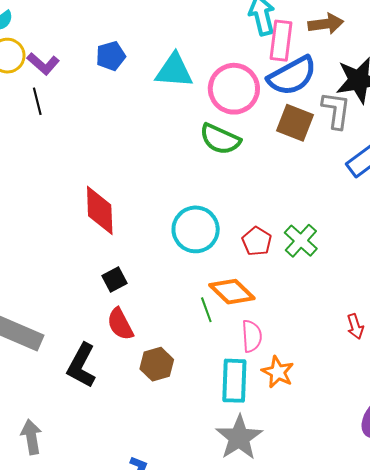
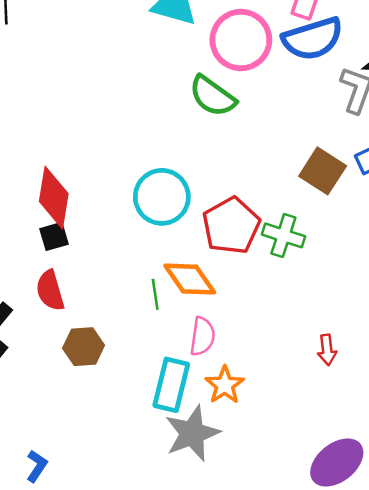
brown square: (295, 123) -> (323, 171), moved
red diamond: (100, 210) -> (54, 198), moved
red pentagon: (257, 241) -> (231, 226), size x1.6
green cross: (301, 241) -> (283, 235), turned -36
gray star: (239, 438) -> (192, 433), moved

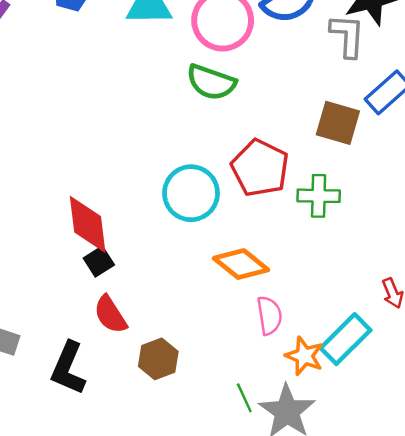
red pentagon: (231, 226) -> (260, 168), moved
green line: (155, 294) -> (244, 398), moved
cyan rectangle: (171, 385) -> (345, 339), moved, turned 48

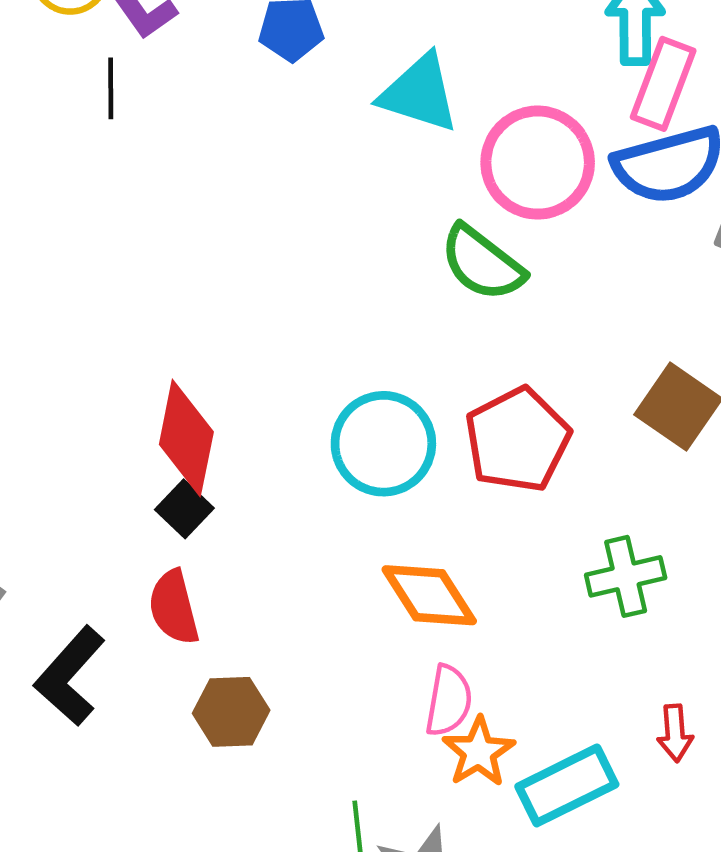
green cross: (319, 196) -> (626, 576), moved, turned -33
black square: (99, 261) -> (184, 509), turned -32
orange star: (304, 356) -> (479, 752), moved

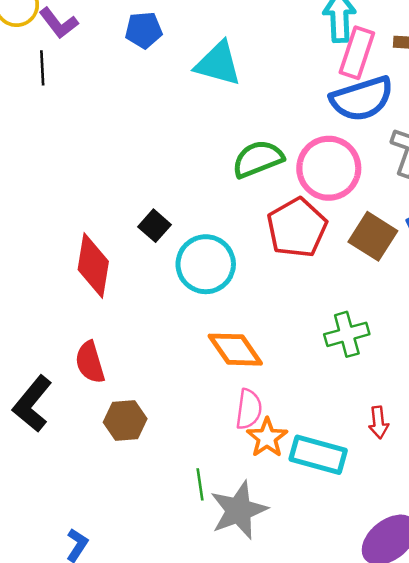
pink circle: (538, 163) -> (329, 168), moved
green semicircle: (482, 263) -> (258, 159), turned 123
red pentagon: (517, 440) -> (297, 228), moved
black square: (184, 509) -> (155, 226), moved
cyan rectangle: (567, 785) -> (318, 455), turned 44

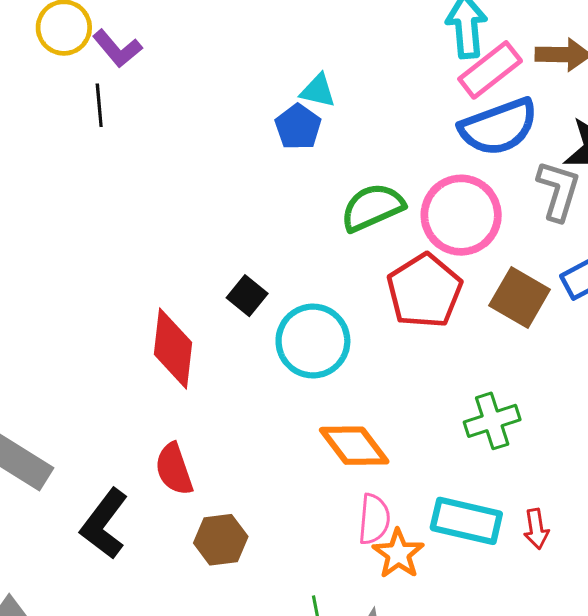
blue pentagon: (144, 30) -> (298, 127), moved, turned -30
pink rectangle: (357, 53) -> (490, 70), turned 36
cyan triangle: (218, 64) -> (318, 91), size x0.6
cyan rectangle: (318, 455) -> (466, 521), moved

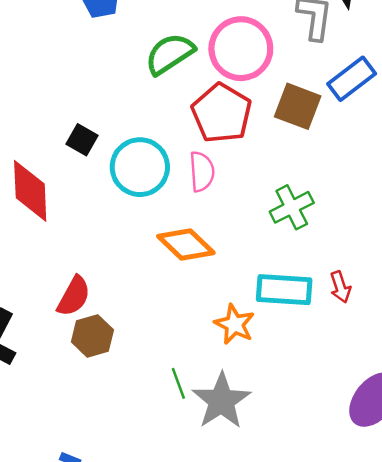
red semicircle: (174, 469) -> (74, 296), moved, turned -123
pink semicircle: (374, 519) -> (202, 172), moved

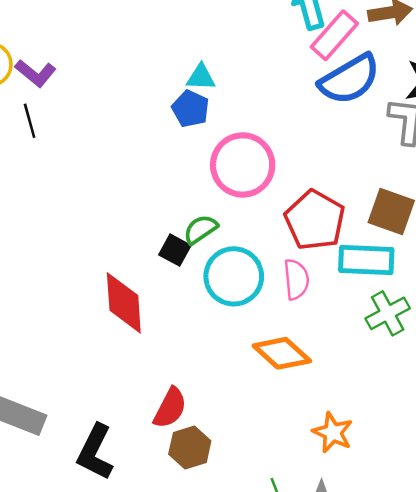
pink circle: (241, 49) -> (243, 165), moved
green semicircle: (170, 54) -> (200, 229), moved, size x0.7
cyan rectangle: (284, 290) -> (366, 260), moved

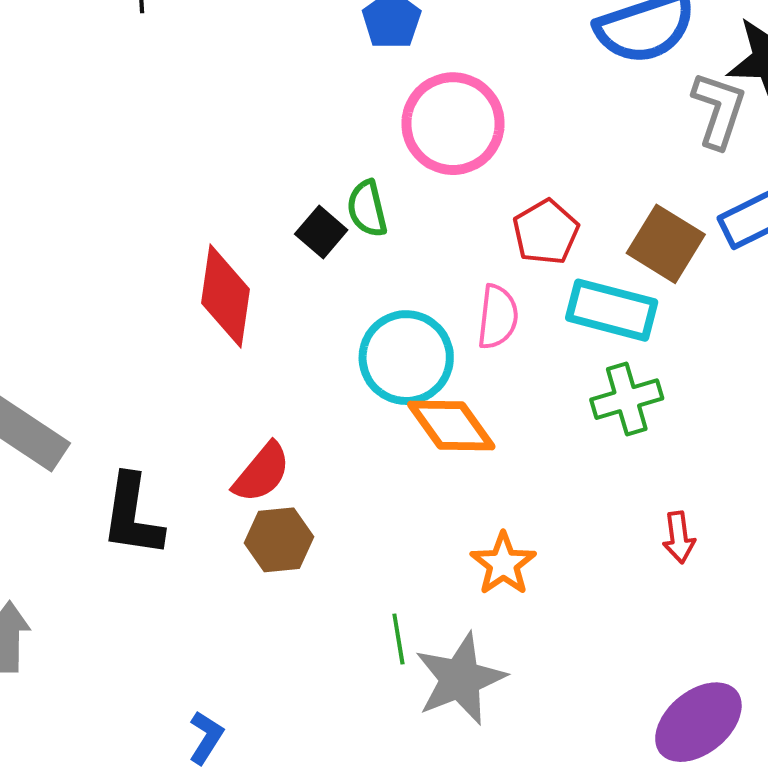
red pentagon: (315, 220) -> (546, 232), size x0.7
green semicircle: (200, 229) -> (367, 209), turned -81
cyan circle: (234, 276) -> (406, 358), moved
black L-shape: (95, 452) -> (132, 516), turned -30

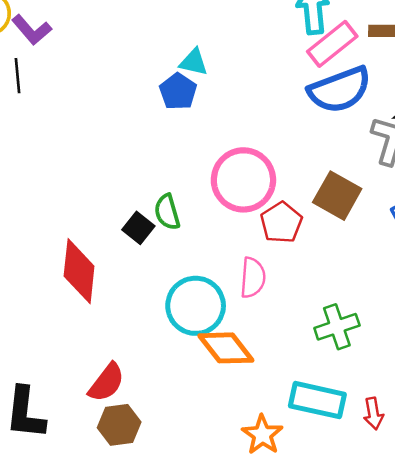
pink circle: (453, 124) -> (243, 180), moved
brown square: (666, 244) -> (337, 196), moved
cyan rectangle: (612, 310) -> (317, 400), moved

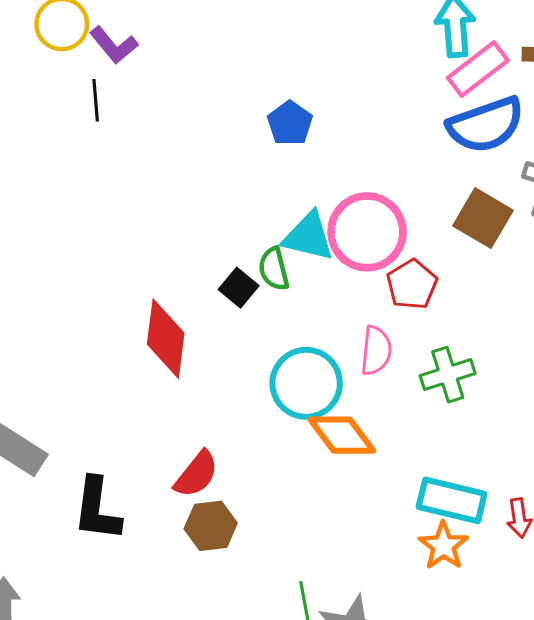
cyan triangle: (194, 62) -> (308, 236), moved, size x1.5
brown square: (337, 196) -> (483, 218), moved
green cross: (337, 327) -> (448, 375), moved
orange star: (262, 435) -> (443, 546), moved

